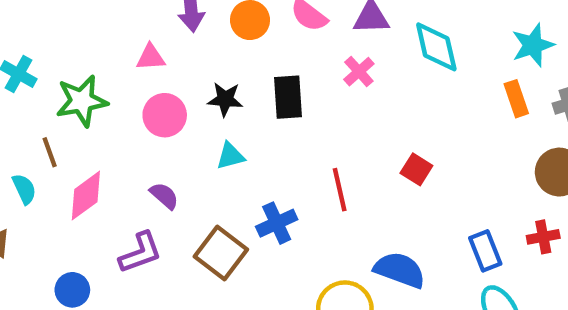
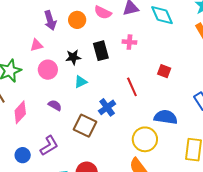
pink cross: (359, 72) -> (129, 42), moved, turned -32
purple L-shape: (140, 253) -> (49, 146), moved

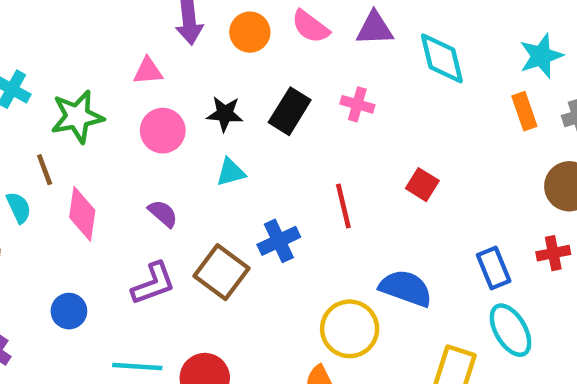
black rectangle: (101, 51) -> (290, 111), turned 36
pink diamond: (20, 112) -> (82, 214), turned -45
purple L-shape: (49, 146) -> (153, 284), moved

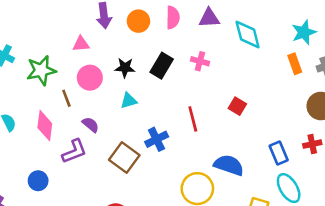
pink semicircle: (310, 27) -> (173, 18), turned -125
brown line: (45, 170) -> (66, 98), moved
purple L-shape: (153, 284) -> (74, 151), moved

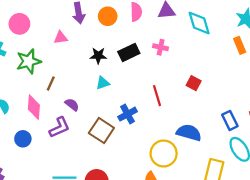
black rectangle: (162, 66) -> (129, 52), turned 36
pink circle: (90, 78) -> (19, 24), moved
brown line: (66, 98) -> (51, 84), turned 48
blue circle: (38, 181) -> (23, 139), moved

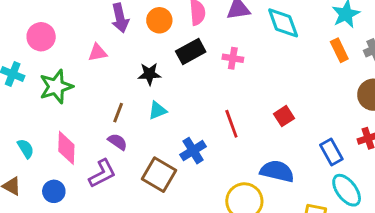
black rectangle: (129, 52) -> (191, 52), moved
red square: (194, 83) -> (284, 116), moved, turned 32
brown line: (51, 84) -> (118, 113), moved

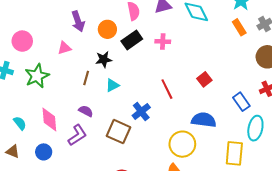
orange circle: (159, 20) -> (107, 29), moved
brown line: (118, 113) -> (86, 78), moved
cyan ellipse: (347, 190) -> (255, 128), turned 55

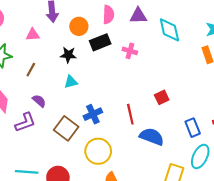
brown line: (86, 78) -> (31, 70), moved
red line: (167, 89) -> (130, 114), moved
yellow circle: (182, 144) -> (98, 151), moved

